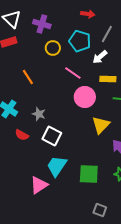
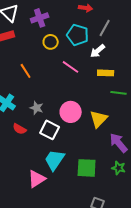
purple cross: (42, 24) -> (40, 18), turned -36
pink circle: (85, 97) -> (71, 112), moved

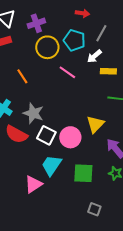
yellow circle: (51, 42) -> (47, 47), size x1.5
yellow rectangle: (106, 73) -> (108, 71), moved
gray star: (37, 108) -> (33, 113), size x1.5
pink circle: (71, 112) -> (70, 137), moved
red semicircle: (20, 129) -> (16, 134), size x1.6

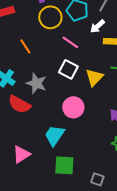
yellow triangle: (95, 124) -> (94, 77), moved
white square: (46, 135) -> (68, 69), moved
green square: (83, 173) -> (64, 165), moved
pink triangle: (33, 184) -> (21, 154), moved

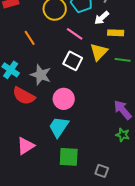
yellow triangle: (94, 77) -> (99, 52), moved
pink circle: (73, 107) -> (64, 99), moved

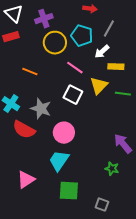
orange line: (30, 38) -> (30, 72), turned -35
green star: (123, 135) -> (112, 169), moved

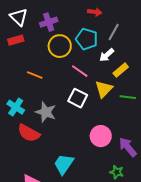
yellow rectangle: (116, 67) -> (121, 70), turned -42
pink circle: (64, 133) -> (101, 136), moved

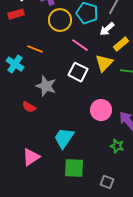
cyan cross: (16, 107) -> (15, 64), moved
red semicircle: (29, 133) -> (29, 107), size x0.6

